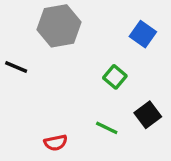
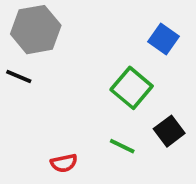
gray hexagon: (59, 26) -> (36, 30), moved
green square: (115, 77) -> (132, 88), size x1.5

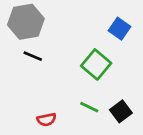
black line: (19, 77) -> (33, 56), moved
black square: (169, 131) -> (121, 111), moved

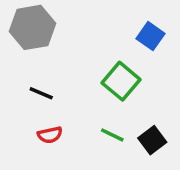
black line: (33, 56) -> (41, 93), moved
red semicircle: (47, 120) -> (50, 135), moved

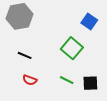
red semicircle: (50, 135) -> (30, 80), turned 32
black square: (152, 140) -> (90, 83), turned 35

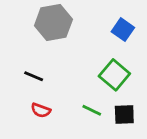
gray hexagon: (19, 16) -> (53, 22), moved
green square: (72, 48) -> (114, 75), moved

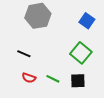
green line: (92, 110) -> (53, 79), moved
black square: (124, 115) -> (78, 81), moved

